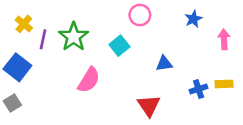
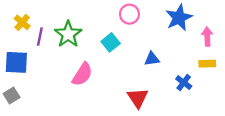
blue star: (193, 19) -> (179, 18), size x1.6
blue square: (17, 67) -> (16, 62), turned -35
yellow rectangle: (224, 84) -> (207, 64), moved
blue cross: (199, 89) -> (184, 82), turned -35

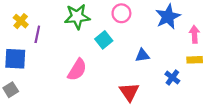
green star: (68, 34) -> (77, 17), moved, turned 30

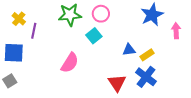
pink circle: (121, 13) -> (101, 14), moved
yellow rectangle: (195, 60) -> (147, 55), moved, turned -32
blue cross: (172, 78) -> (146, 77), moved, size x1.5

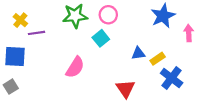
purple line: (34, 31) -> (36, 33), turned 70
blue cross: (146, 77) -> (172, 78), moved

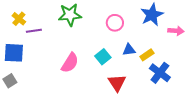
pink circle: (108, 15) -> (115, 23), moved
pink arrow: (189, 33) -> (176, 31), turned 98
cyan square: (101, 38) -> (103, 57), moved

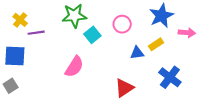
yellow rectangle: (147, 55) -> (156, 44), moved
cyan square: (103, 57) -> (92, 35), moved
red triangle: (117, 83) -> (124, 88), turned 30

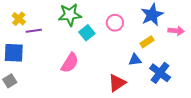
blue triangle: (137, 53) -> (135, 60), moved

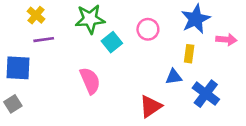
yellow cross: (19, 19) -> (36, 15), moved
yellow rectangle: (147, 42) -> (189, 54), turned -48
pink semicircle: (70, 63) -> (90, 81), turned -55

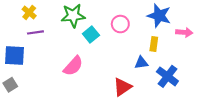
blue star: (196, 19) -> (159, 16), turned -30
pink semicircle: (90, 81) -> (73, 66), turned 65

